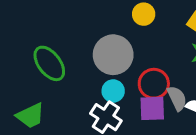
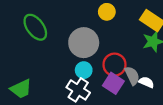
green ellipse: (49, 63) -> (35, 27), moved
purple square: (152, 108) -> (113, 83), turned 35

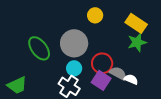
green ellipse: (35, 27) -> (39, 48), moved
gray semicircle: (132, 76) -> (118, 73), turned -36

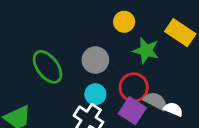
green star: (137, 42) -> (146, 50), moved, turned 30
gray circle: (74, 43) -> (95, 60), size x0.7

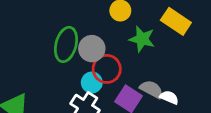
green ellipse: (48, 67) -> (66, 44), moved, turned 52
red circle: (134, 87) -> (107, 69), moved

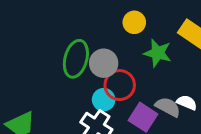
white semicircle: (169, 97) -> (187, 103), moved

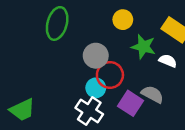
green ellipse: (76, 59) -> (57, 23), moved
white semicircle: (187, 103) -> (168, 61), moved

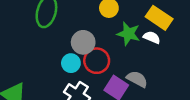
white semicircle: (168, 61) -> (152, 37), moved
cyan circle: (96, 88) -> (71, 63), moved

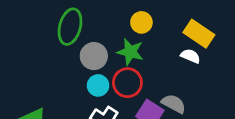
green star: (128, 34) -> (130, 52), moved
gray circle: (83, 42) -> (94, 56), moved

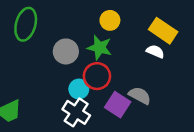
green ellipse: (70, 27) -> (26, 24), moved
cyan circle: (98, 85) -> (79, 89), moved

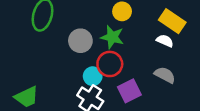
gray semicircle: (140, 96) -> (165, 75), moved
purple square: (118, 105) -> (129, 91), turned 30

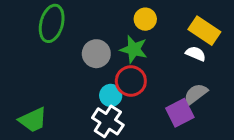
gray semicircle: (165, 75) -> (196, 94), turned -65
purple square: (129, 91) -> (180, 113), moved

